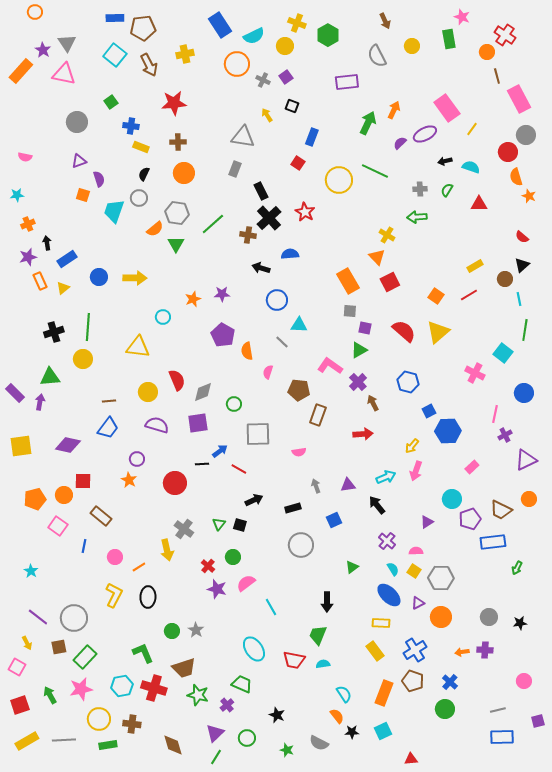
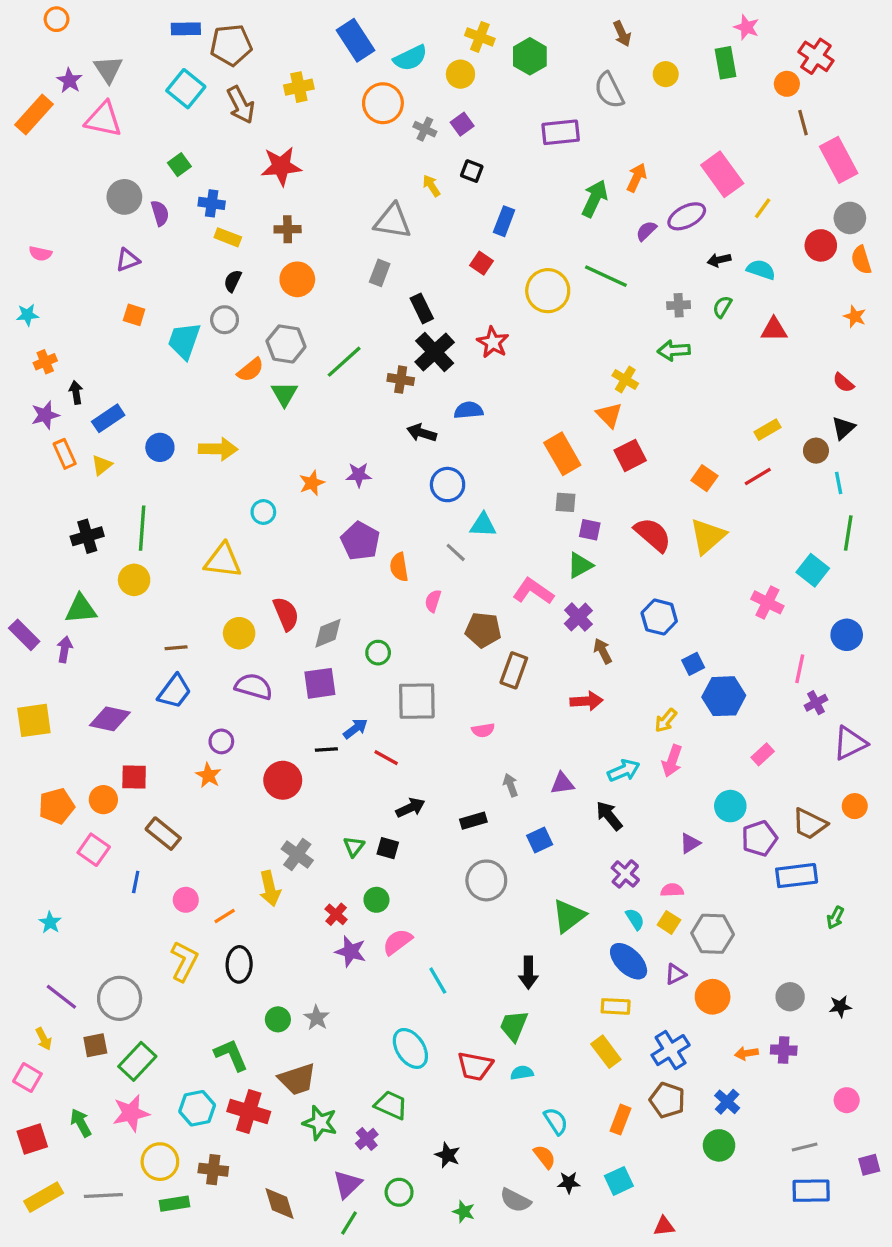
orange semicircle: (516, 177) -> (861, 260), moved
purple semicircle: (99, 179) -> (160, 213), moved
green triangle: (352, 567) -> (569, 916), size x1.6
orange rectangle: (384, 693) -> (620, 1120), size x0.7

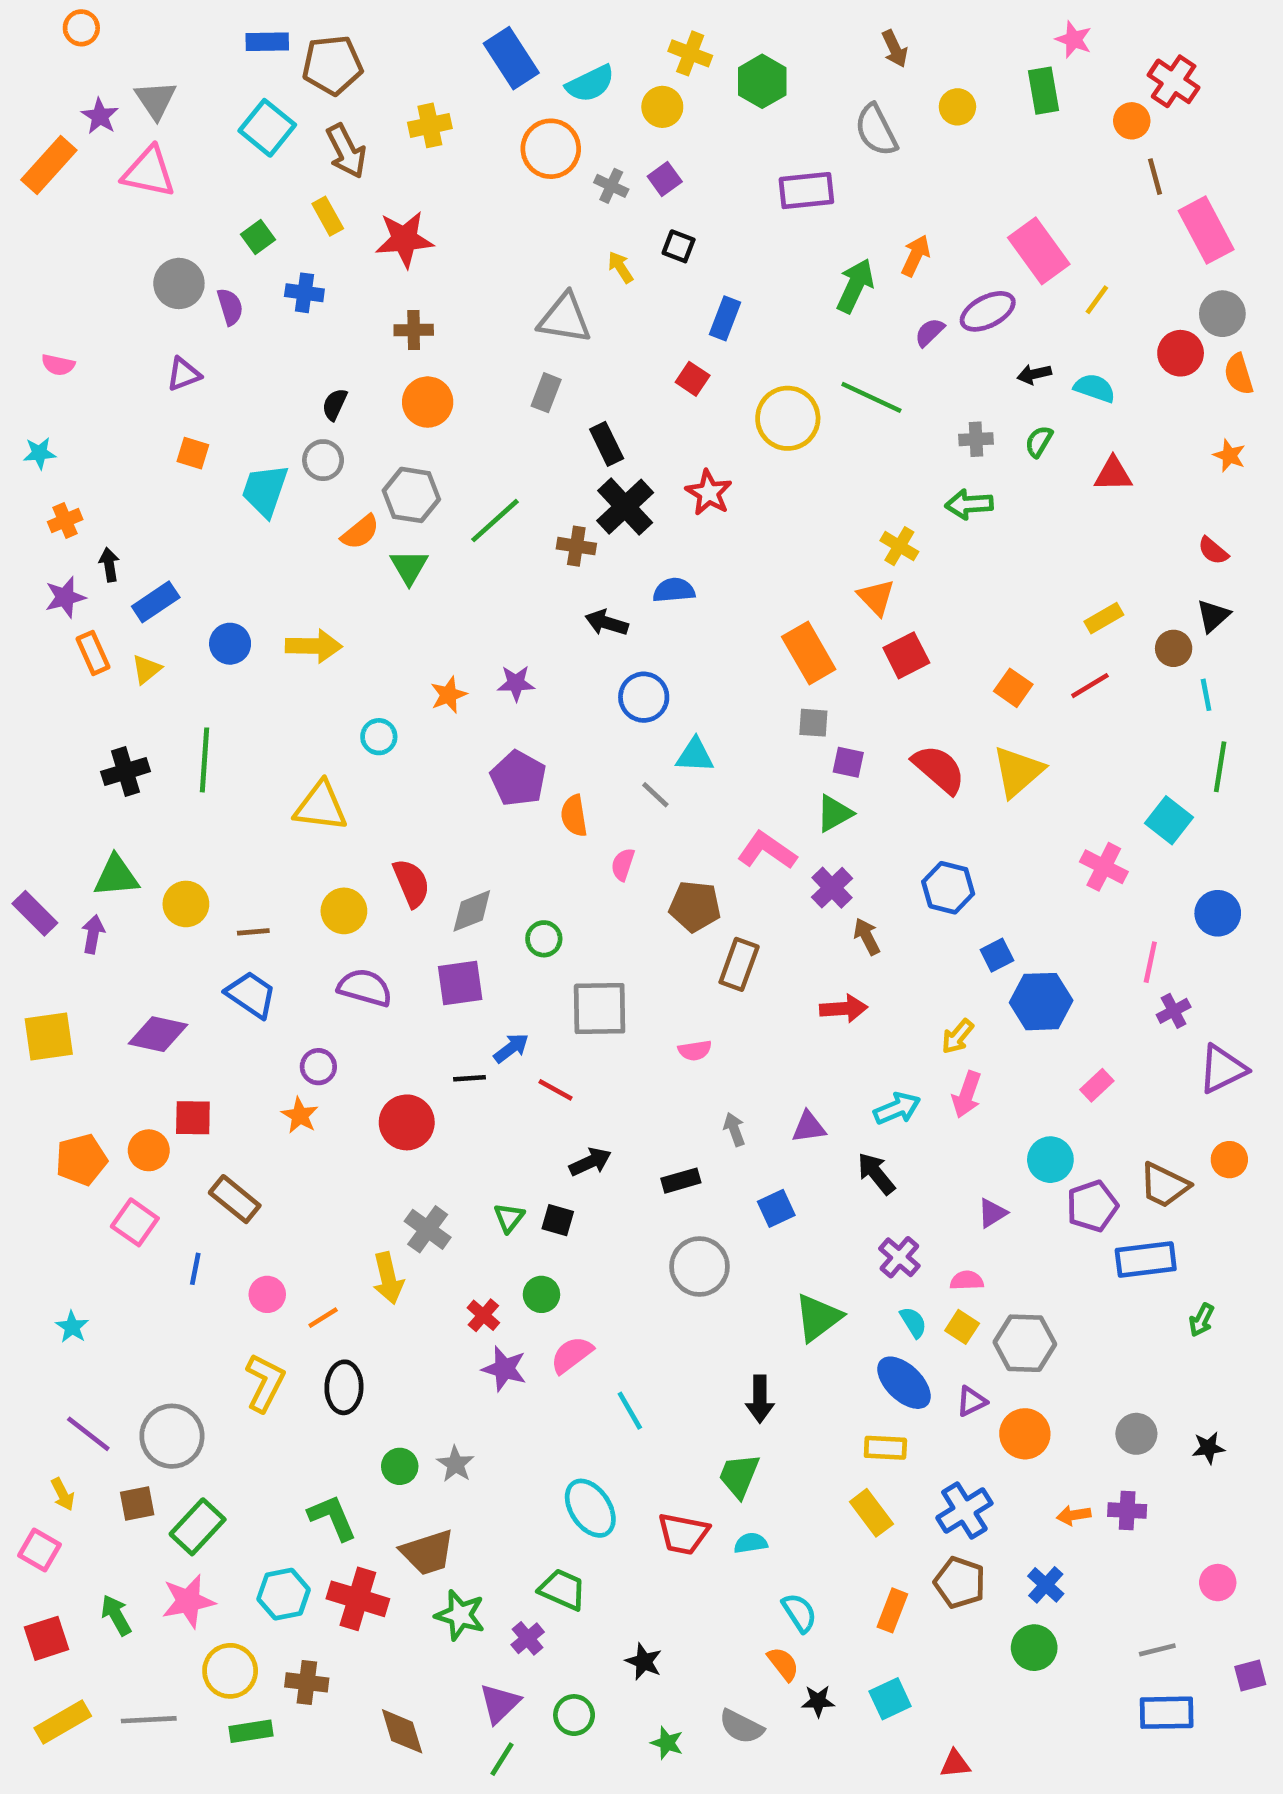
yellow rectangle: (228, 237) -> (328, 216), moved, turned 40
yellow circle: (134, 580) -> (186, 904), moved
blue trapezoid: (174, 691) -> (251, 995), turned -93

